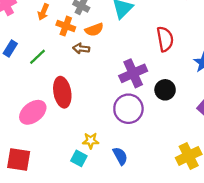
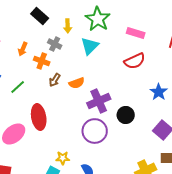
orange semicircle: (94, 30) -> (77, 83), moved
red semicircle: (165, 39) -> (135, 61), moved, turned 75
brown arrow: (81, 49) -> (55, 80), turned -64

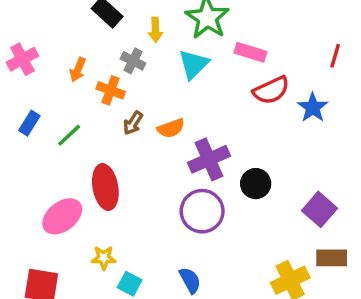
pink rectangle: (136, 33) -> (250, 52), moved
blue star: (159, 92) -> (313, 108), moved
yellow star: (63, 158) -> (104, 258), moved

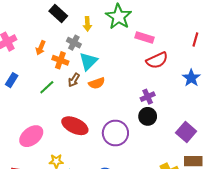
cyan triangle: (193, 64) -> (88, 61), moved
blue star: (313, 108) -> (191, 78), moved
green line: (69, 135) -> (47, 87), moved
purple cross: (209, 159) -> (148, 97), moved, size x0.6
red ellipse: (105, 187) -> (75, 126), moved, turned -55

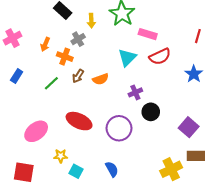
gray cross: (74, 43) -> (78, 39), turned 32
cyan triangle: (88, 61) -> (127, 58), moved
purple cross: (148, 97) -> (135, 92), moved

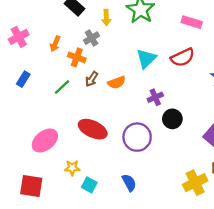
pink rectangle: (148, 34) -> (192, 22), moved

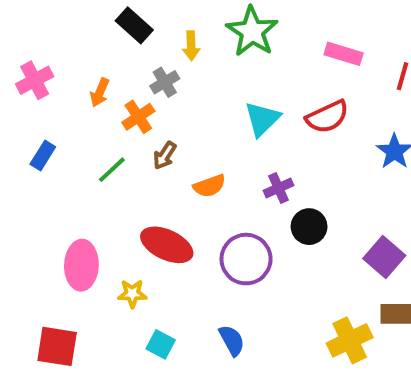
orange cross: (77, 57) -> (138, 117), turned 36
orange semicircle: (117, 82) -> (209, 186), moved
pink ellipse: (45, 140) -> (81, 265), turned -50
yellow star: (72, 168) -> (132, 294), moved

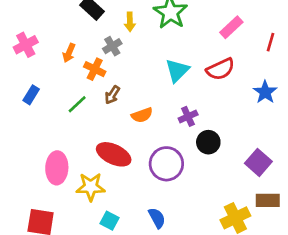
pink rectangle: (344, 54) -> (231, 27), turned -60
orange cross: (138, 117) -> (95, 69), turned -30
yellow star: (132, 294) -> (91, 187), size x1.5

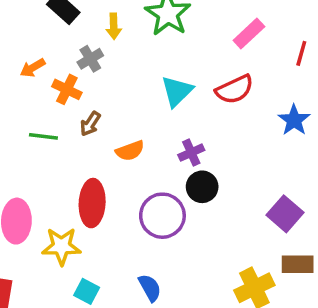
orange arrow: (69, 53) -> (33, 68), turned 36
green line: (77, 104) -> (43, 136), turned 50
black circle: (208, 142) -> (202, 187), moved
red ellipse: (114, 154) -> (92, 203), turned 68

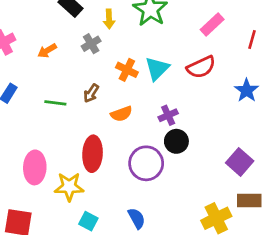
orange cross: (67, 89) -> (127, 70), moved

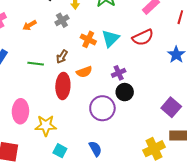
red ellipse: (93, 154) -> (63, 86), moved

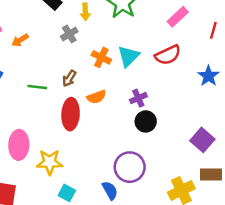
orange arrow: (30, 25) -> (20, 40), moved
purple circle: (102, 108) -> (130, 167), moved

